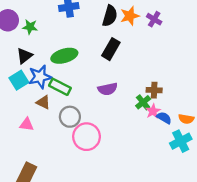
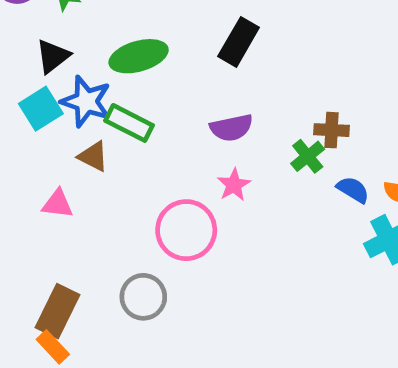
blue star: (40, 77) -> (86, 101), turned 30
pink star: (153, 111) -> (234, 185), moved
gray circle: (70, 117) -> (143, 297), moved

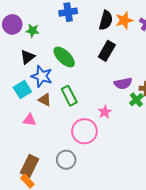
green ellipse: (139, 56) -> (64, 57), turned 60
cyan square: (41, 109) -> (22, 90), moved
green rectangle: (129, 123) -> (69, 96), moved, turned 36
purple semicircle: (231, 128) -> (123, 83), moved

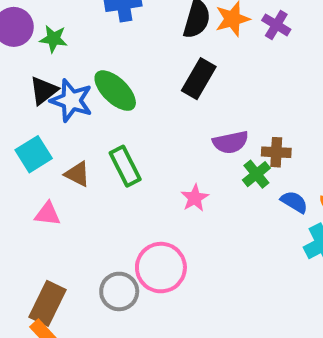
blue star: (42, 76) -> (71, 100), moved
pink circle: (84, 131) -> (161, 268), moved

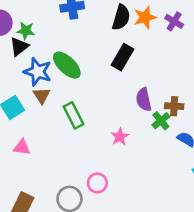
black triangle: (44, 91) -> (19, 47), moved
purple semicircle: (231, 142) -> (144, 100), turned 90
brown triangle: (77, 174) -> (42, 96), moved, turned 30
pink circle: (161, 268) -> (97, 183), size x0.6

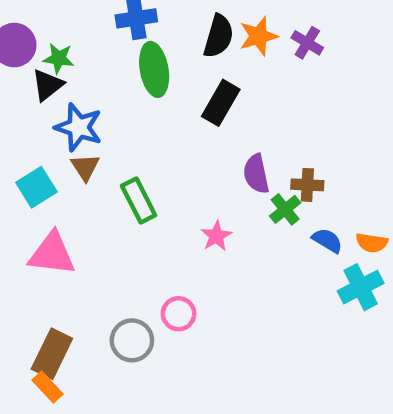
green ellipse: (67, 65) -> (154, 69), moved, turned 36
pink triangle: (22, 147) -> (52, 254), size x1.6

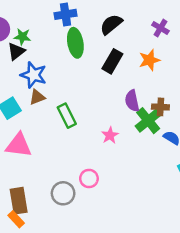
black semicircle: (219, 36) -> (111, 24), turned -145
orange star: (258, 36) -> (149, 60), moved
brown triangle: (85, 167) -> (37, 97), turned 42
green cross: (285, 209) -> (148, 121), size x1.5
brown rectangle: (52, 354) -> (19, 201), turned -35

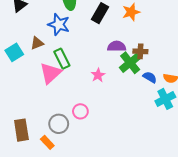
blue star: (33, 75) -> (59, 24), moved
purple semicircle: (132, 101) -> (117, 46), turned 102
pink triangle: (19, 145) -> (50, 73), moved, turned -50
orange rectangle: (16, 219) -> (47, 142), moved

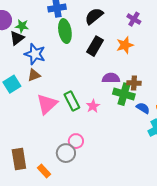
blue star: (59, 24) -> (35, 54), moved
green rectangle: (62, 59) -> (72, 101), moved
green cross: (130, 63) -> (124, 94), turned -35
gray circle: (59, 124) -> (66, 153), moved

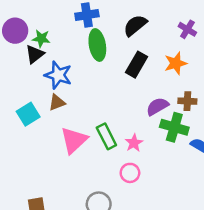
purple semicircle: (111, 78) -> (157, 106), turned -30
brown cross: (134, 83) -> (187, 101), moved
pink circle: (76, 141) -> (130, 173), moved

